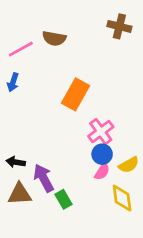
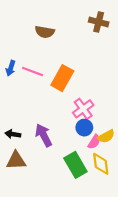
pink line: (21, 49) -> (33, 71), moved, turned 50
pink semicircle: (102, 171) -> (94, 142), moved
purple arrow: (44, 178) -> (44, 135), moved
green rectangle: (64, 199) -> (75, 165), moved, size x1.6

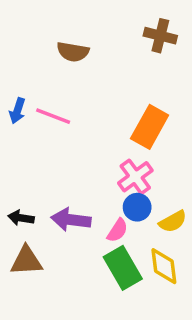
orange rectangle: (62, 78) -> (150, 127), moved
purple arrow: (44, 135) -> (71, 220), turned -55
pink semicircle: (94, 142) -> (117, 230), moved

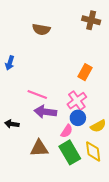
pink line: (53, 116) -> (37, 94), moved
orange rectangle: (150, 127) -> (85, 72), size x0.7
purple arrow: (71, 220) -> (45, 112), moved
brown triangle: (26, 261) -> (39, 148), moved

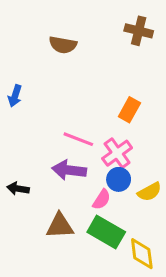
pink line: (37, 94) -> (78, 139), moved
yellow diamond: (93, 151) -> (142, 254), moved
green rectangle: (70, 152) -> (106, 232), turned -30

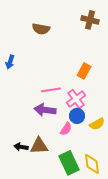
pink line: (78, 139) -> (51, 90), turned -30
black arrow: (18, 189) -> (21, 147), moved
green rectangle: (106, 232) -> (69, 163), moved, turned 35

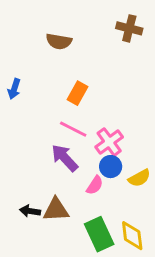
orange rectangle: (84, 71) -> (78, 93), moved
pink line: (51, 90) -> (73, 129), turned 36
purple arrow: (45, 110) -> (65, 158), turned 40

